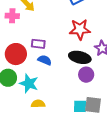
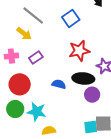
pink cross: (12, 16) -> (11, 56), moved
purple rectangle: (38, 44) -> (36, 57), moved, turned -32
blue semicircle: (45, 60) -> (59, 84), moved

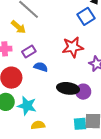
blue square: (71, 18) -> (86, 16), moved
black ellipse: (83, 78) -> (68, 88), moved
blue semicircle: (59, 84) -> (41, 67), moved

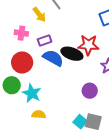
blue semicircle: (41, 67) -> (53, 58), size x1.5
black ellipse: (68, 88) -> (72, 54), moved
cyan square: (80, 124) -> (80, 122), turned 32

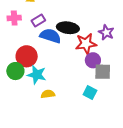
red star: (88, 45) -> (86, 44), moved
red circle: (22, 62) -> (27, 56), moved
gray square: (93, 122) -> (103, 72), moved

